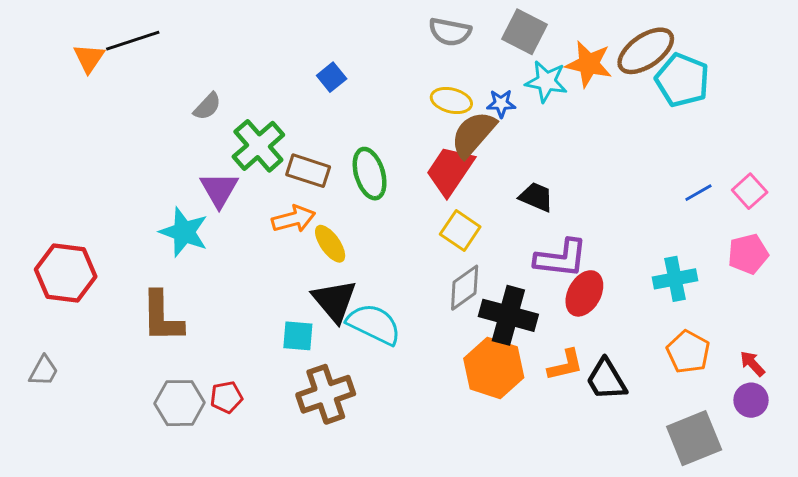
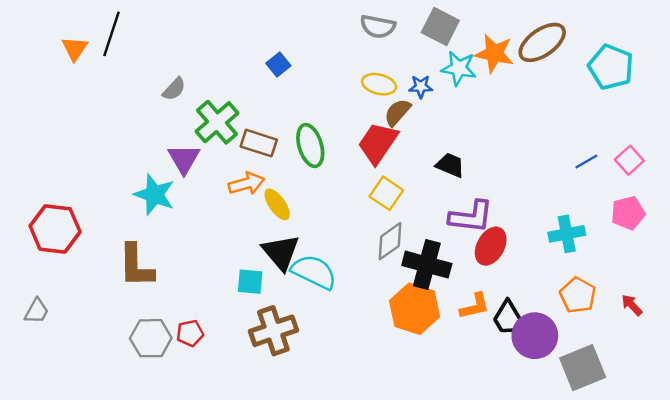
black line: (133, 41) -> (112, 34), turned -54
cyan pentagon: (682, 80) -> (611, 67), moved
brown semicircle: (473, 134) -> (397, 112), size x0.7
purple circle: (751, 400) -> (535, 336), moved, size x1.6

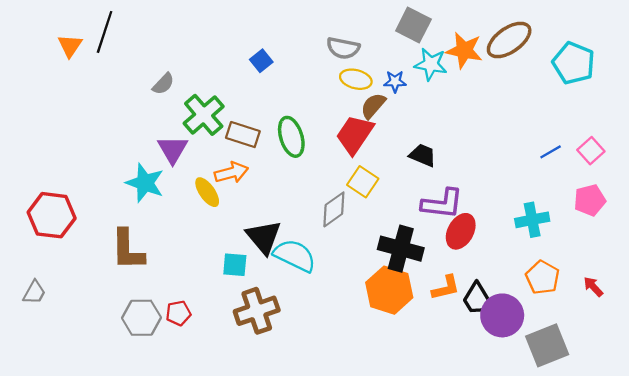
gray semicircle: (378, 26) -> (343, 48), moved
yellow ellipse: (277, 204) -> (207, 192), moved
gray diamond: (390, 241) -> (334, 209), moved

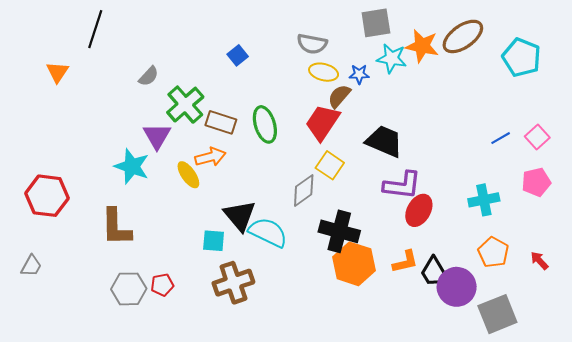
gray square: (413, 25) -> (376, 23), turned -36
orange triangle: (70, 46) -> (57, 72), moved
black trapezoid: (423, 155) -> (384, 141), size x1.5
black cross: (401, 249) -> (339, 231), moved

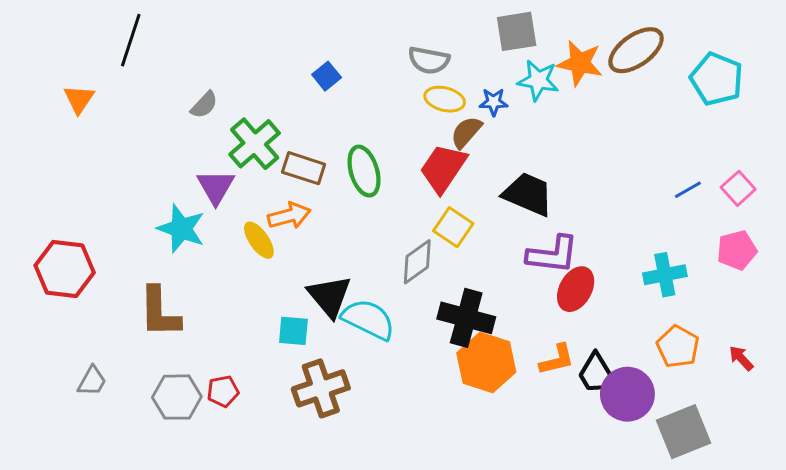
gray trapezoid: (31, 266) -> (92, 381), moved

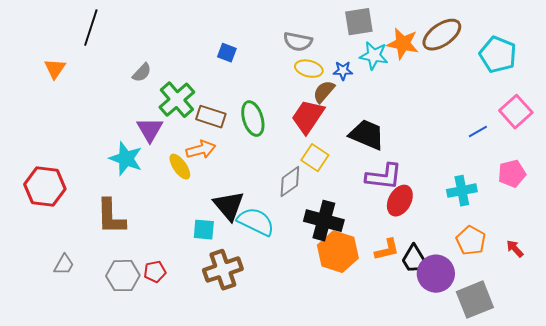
blue square: (327, 76) -> (227, 53), turned -30
pink square: (738, 188) -> (516, 112), moved, size x1.4

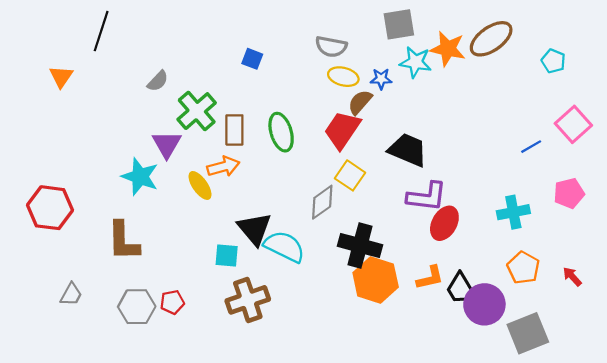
cyan pentagon: (498, 55) -> (553, 61), size x0.6
brown rectangle: (211, 117) -> (234, 130), turned 72

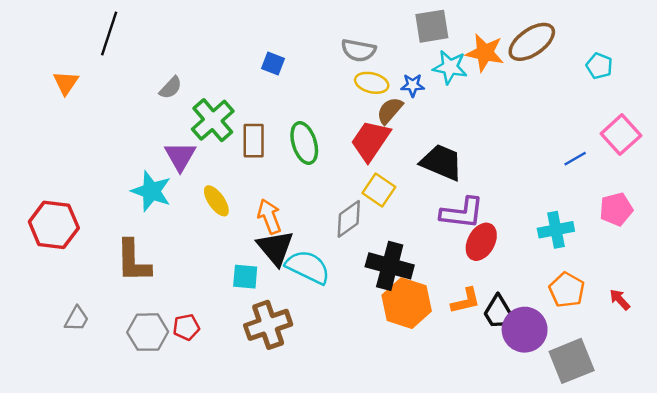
orange arrow: (223, 167) -> (269, 216), moved, turned -96

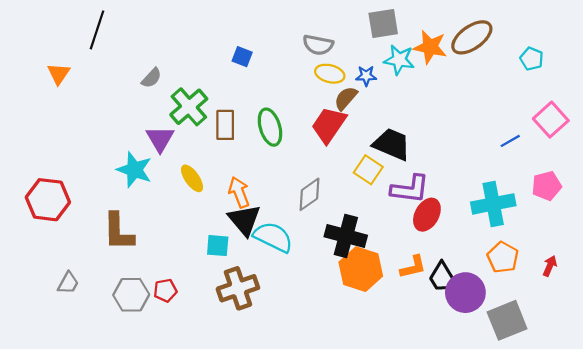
yellow square: (379, 190) -> (368, 170), moved
cyan cross: (556, 230) -> (493, 204), size x1.4
red arrow: (620, 300) -> (550, 266), turned 66

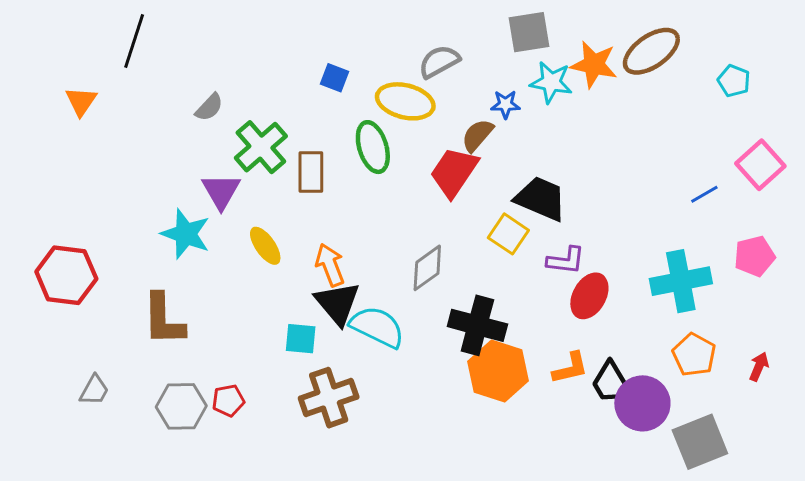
gray semicircle: (318, 45) -> (439, 62), turned 140
yellow ellipse: (330, 74) -> (405, 101), moved, size x1.4
green ellipse: (270, 127) -> (373, 147), moved
purple L-shape: (410, 189) -> (566, 261), size x0.7

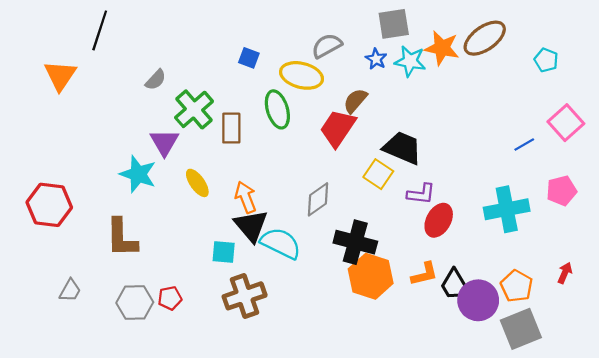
orange triangle: (81, 101) -> (60, 75), size x1.4
blue star: (505, 104) -> (376, 59), moved, turned 30
orange pentagon: (694, 355) -> (517, 286), moved

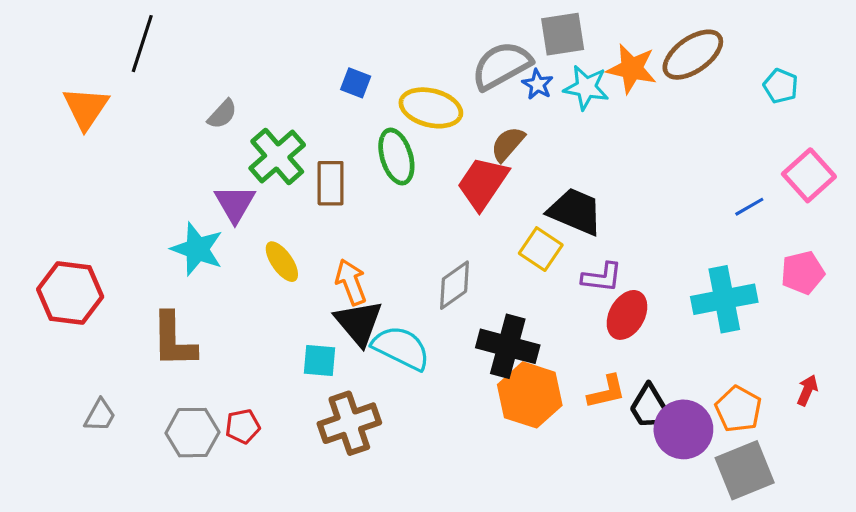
gray semicircle: (327, 46) -> (501, 66), moved, size x1.4

